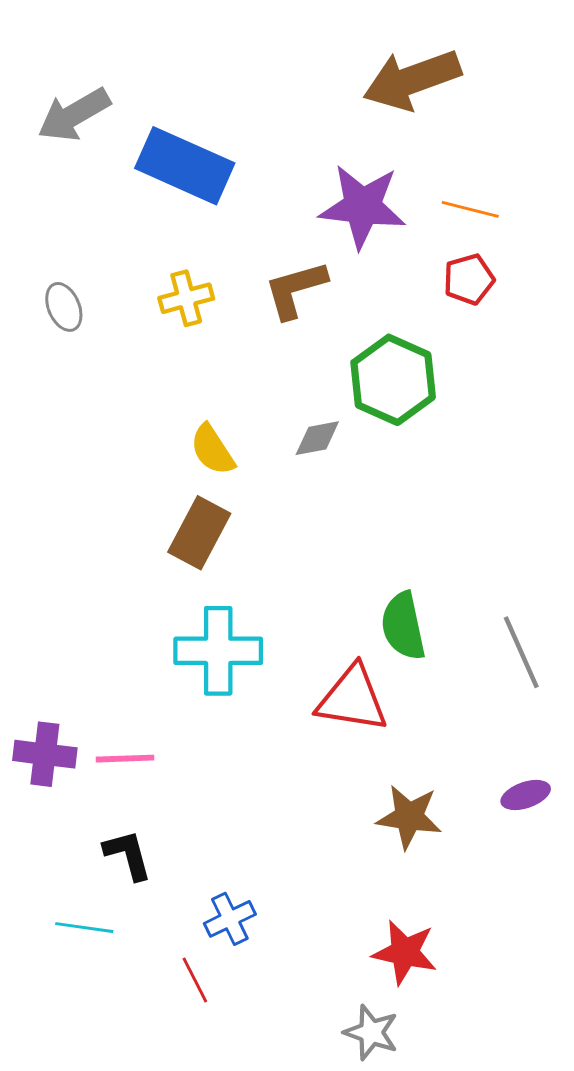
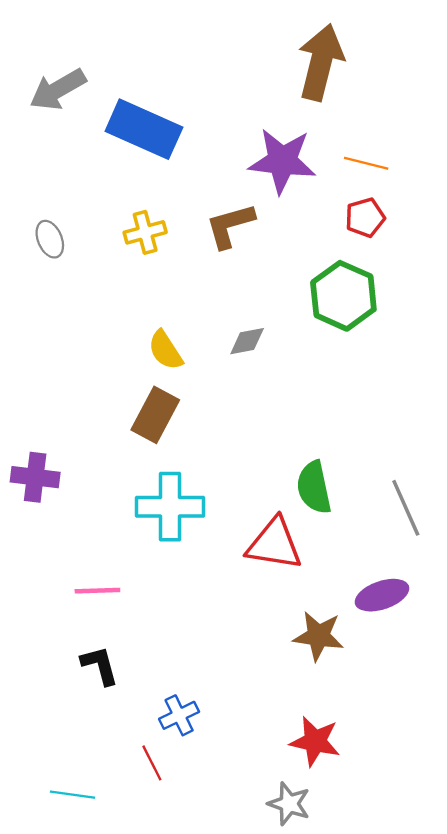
brown arrow: (412, 80) -> (321, 62), turned 124
green hexagon: (393, 380) -> (343, 296), moved
purple cross: (45, 754) -> (35, 477), moved
purple ellipse: (526, 795) -> (382, 595), moved, size x1.4
cyan line: (84, 928) -> (72, 795), moved

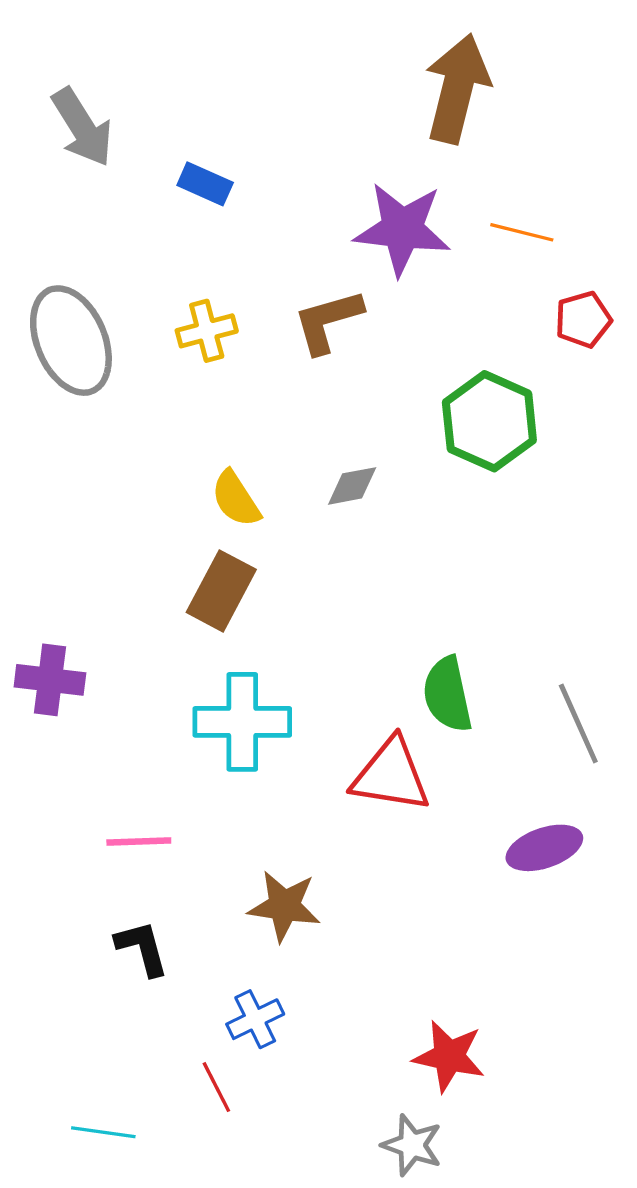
gray arrow: (58, 90) -> (82, 127), turned -92
blue rectangle: (144, 129) -> (205, 184), size x0.5
red pentagon: (365, 218) -> (583, 320), moved
gray ellipse: (50, 239) -> (71, 341), size x2.0
brown star: (319, 636) -> (284, 906), moved

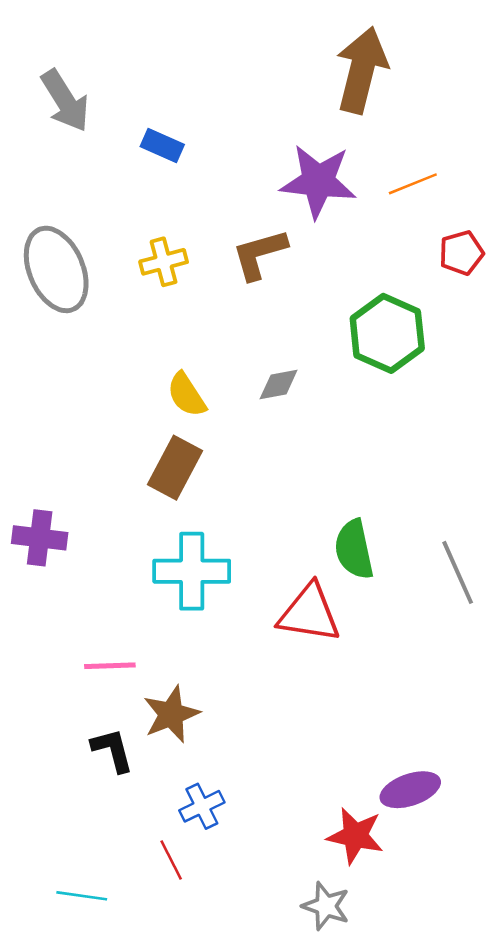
orange line: (522, 232) -> (413, 184), turned -36
purple ellipse: (544, 848) -> (410, 790), moved
brown star: (284, 906) -> (171, 714), moved, turned -30

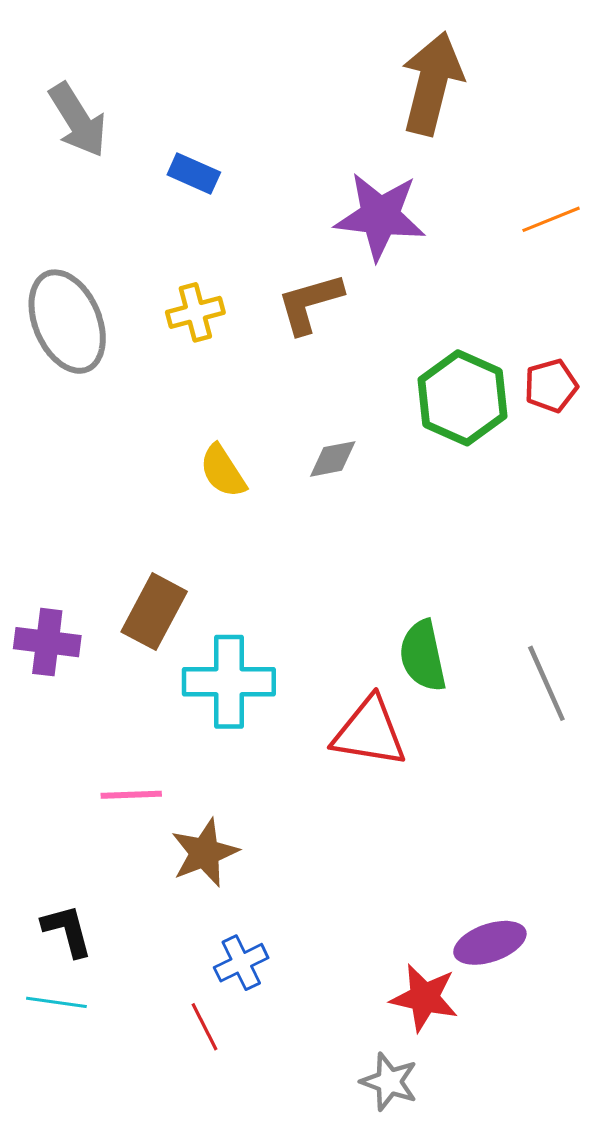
orange line: (413, 184) -> (551, 219), moved
red pentagon: (461, 253) -> (551, 386), moved
brown rectangle: (175, 468) -> (154, 612), moved
black L-shape: (112, 750) -> (67, 931), moved
cyan line: (82, 896) -> (56, 1002), moved

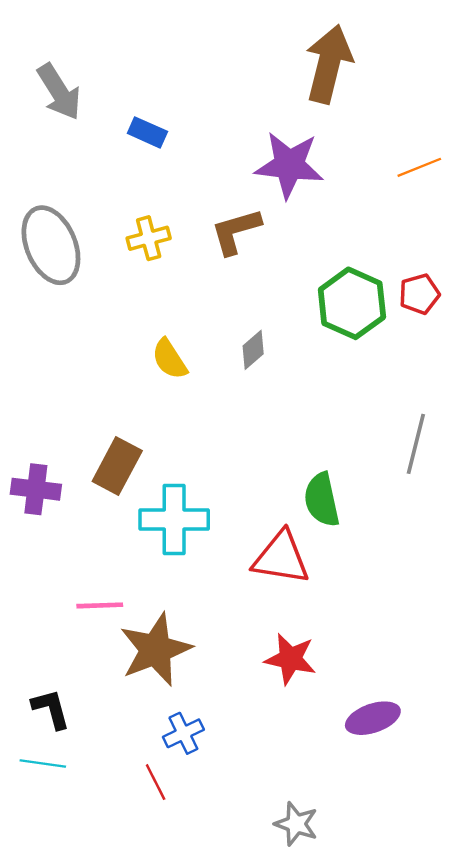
gray diamond: (333, 459) -> (253, 350), turned -30
gray line: (546, 683) -> (416, 444), moved, turned 38
brown star: (205, 853) -> (156, 650), size x1.4
red star: (424, 998) -> (290, 659), moved

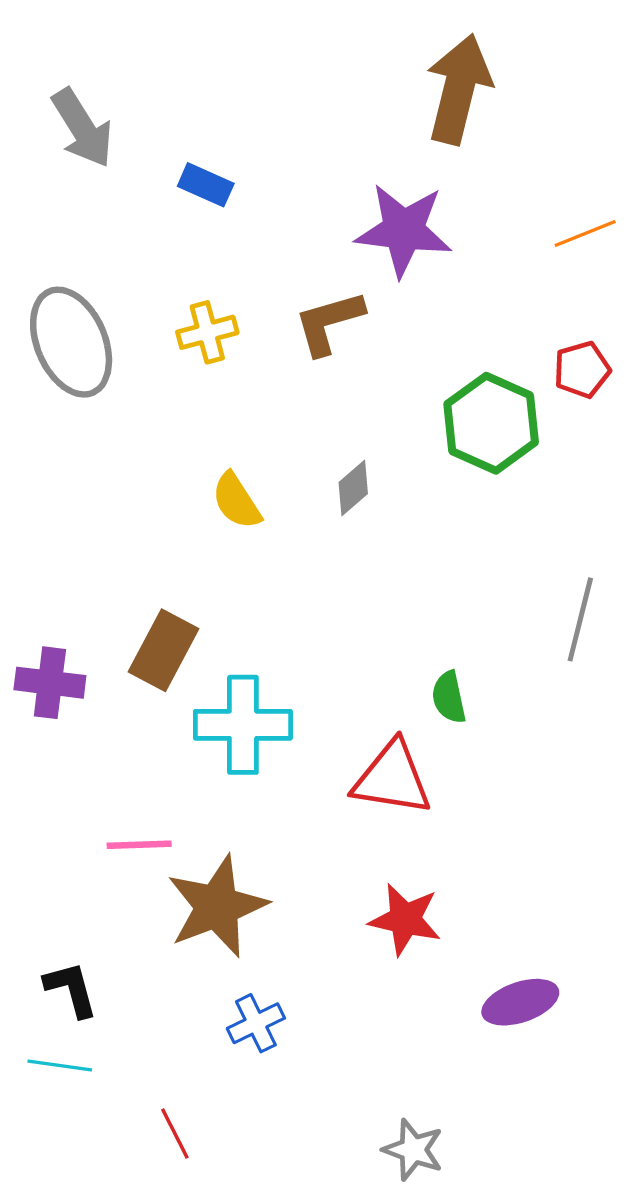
red pentagon: (419, 294) -> (582, 370), moved
green semicircle: (322, 500) -> (449, 697), size x0.7
red line: (156, 782) -> (175, 1134), moved

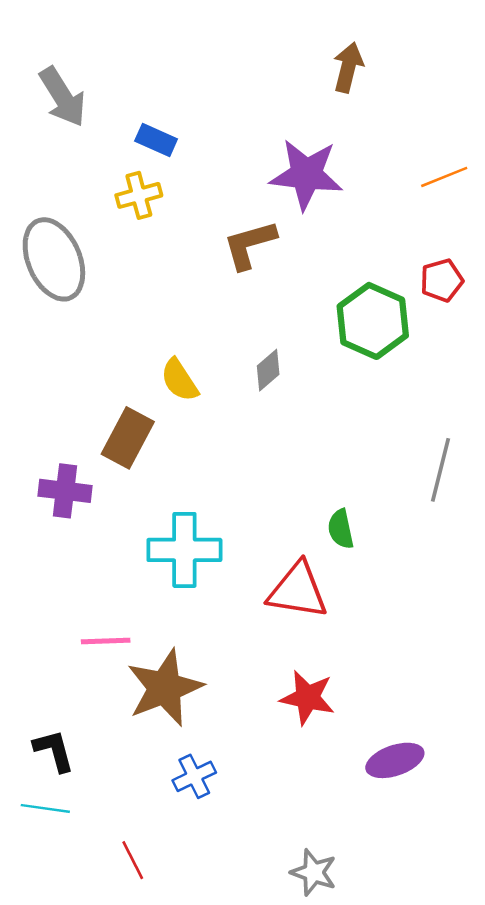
brown arrow: (459, 89) -> (348, 67), size x0.6
yellow cross: (207, 332) -> (139, 195), moved
brown rectangle: (163, 650) -> (128, 438), moved
purple cross: (50, 683) -> (65, 491), moved

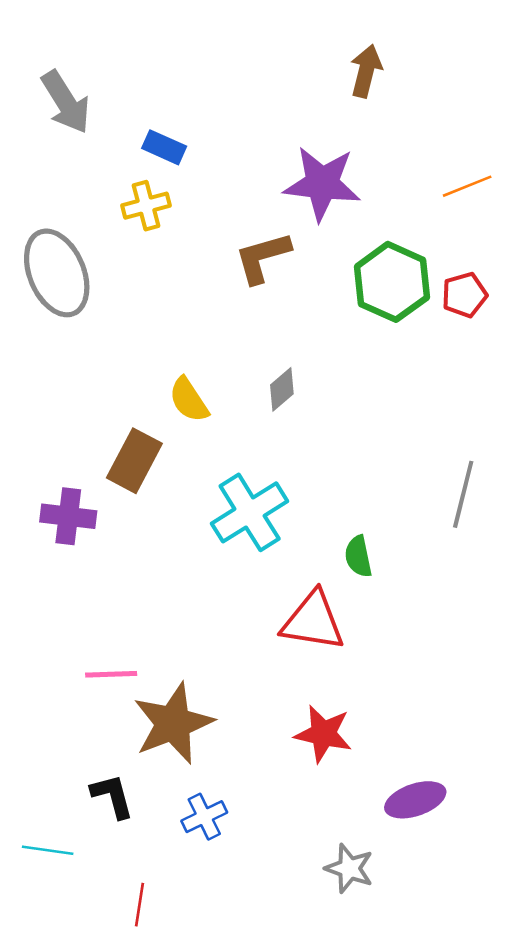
green hexagon: (373, 321) -> (392, 282), moved
cyan cross: (184, 550) -> (250, 512), moved, turned -32
black L-shape: (54, 751) -> (112, 796), moved
red line: (133, 860) -> (140, 905), turned 36
gray star: (314, 872) -> (349, 868), moved

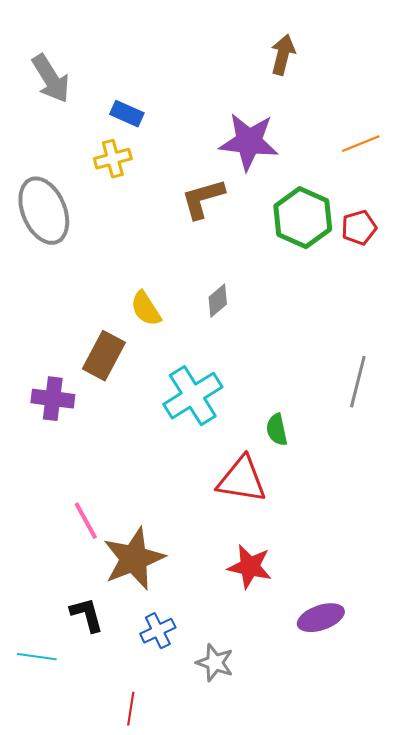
pink line: (111, 674) -> (86, 521), turned 63
gray star: (349, 868) -> (215, 663), moved
red line: (140, 905) -> (131, 709), moved

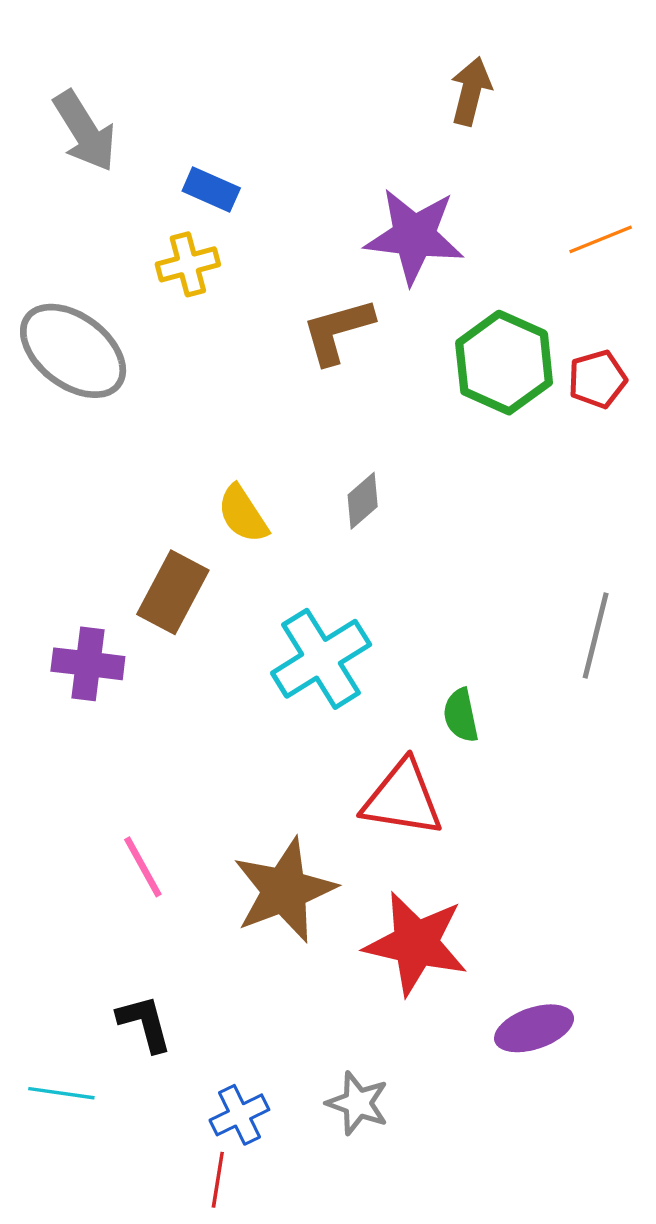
gray ellipse: (44, 211) -> (73, 351), turned -30
brown star: (134, 559) -> (284, 890), moved
red star: (250, 567) -> (416, 943), size x1.4
blue cross: (158, 631) -> (239, 1115), moved

